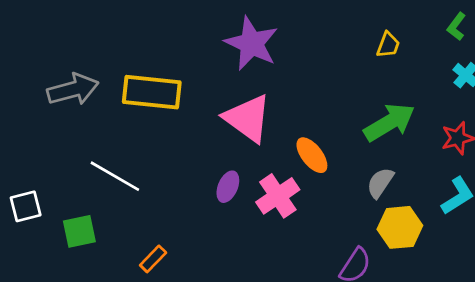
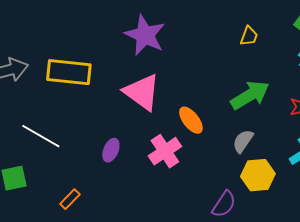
purple ellipse: (228, 187) -> (111, 150), moved

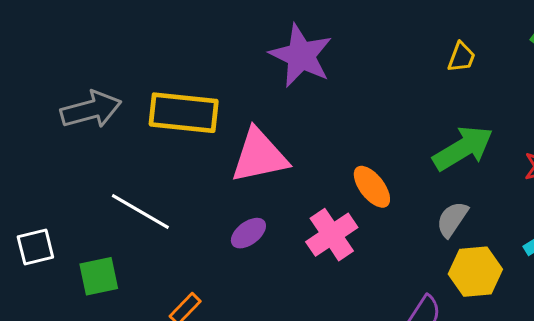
pink triangle: (142, 92) -> (259, 156), moved, turned -48
purple ellipse: (111, 150) -> (248, 233), turned 30

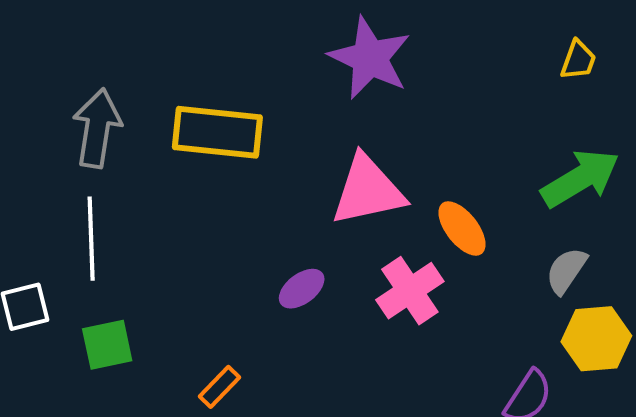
gray arrow: (91, 110) -> (97, 128), turned -66
pink triangle: (259, 156) -> (368, 190), moved
white line: (140, 211) -> (91, 239), moved, turned 58

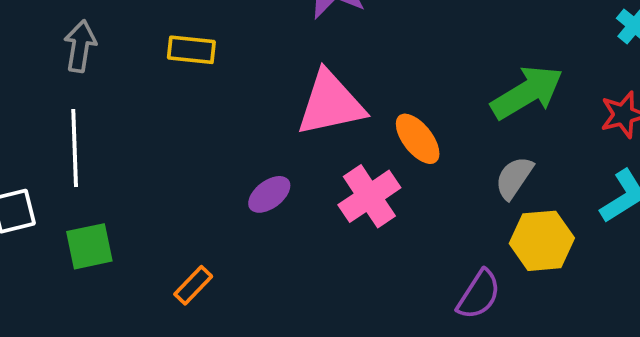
gray arrow: (97, 128) -> (80, 46), size x0.7
yellow rectangle: (217, 132) -> (191, 50), size x0.6

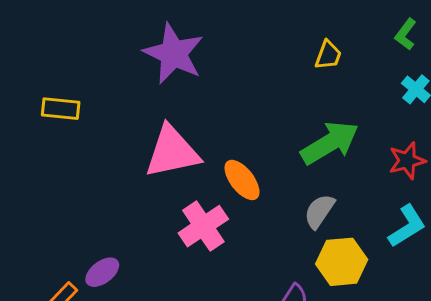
purple ellipse: (269, 194) -> (102, 272), moved

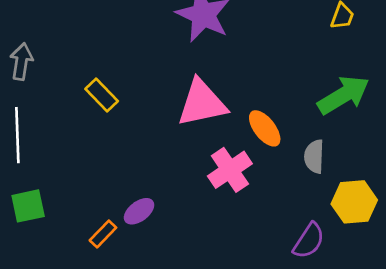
yellow rectangle: (61, 109) -> (102, 95), moved, turned 40
gray semicircle: (319, 211) -> (314, 156), moved, turned -32

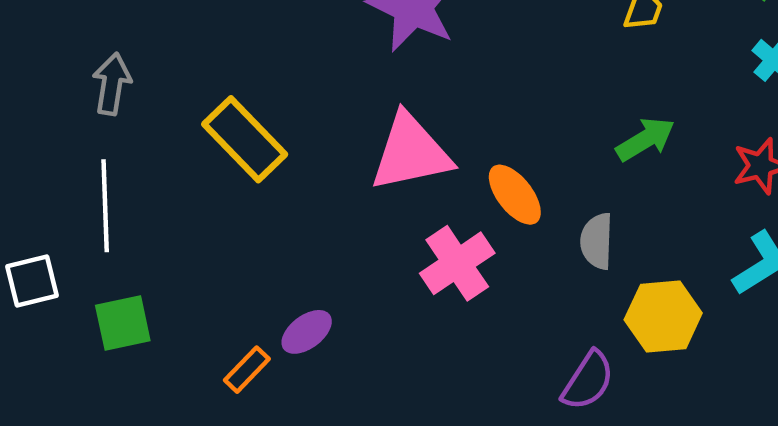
yellow rectangle: (102, 95) -> (245, 139), size x1.5
green arrow: (344, 95) -> (645, 139), size x0.7

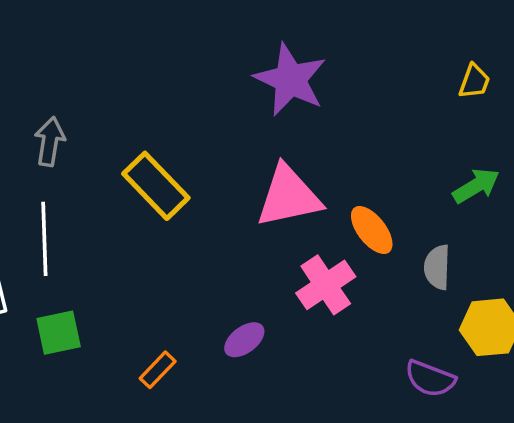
purple ellipse: (307, 332) -> (244, 340), moved
purple semicircle: (588, 381) -> (430, 379), turned 78

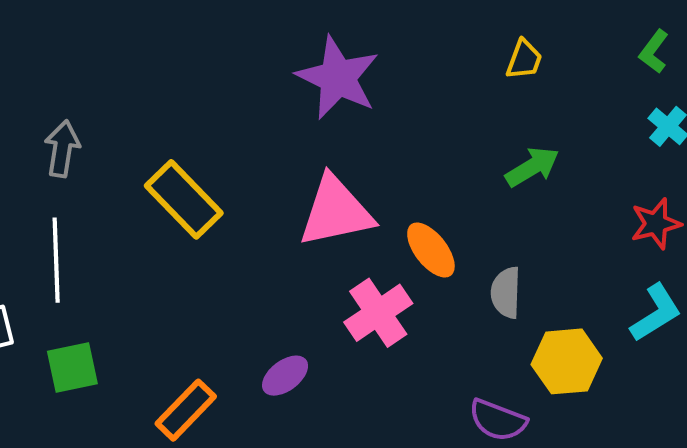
yellow trapezoid: (474, 81) -> (524, 60), moved
green arrow: (476, 186) -> (532, 167), moved
orange rectangle: (158, 370) -> (186, 410), size x1.4

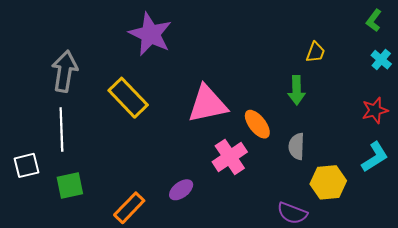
yellow trapezoid: (524, 60) -> (316, 52), moved
purple star: (338, 78) -> (150, 34), moved
gray arrow: (62, 149) -> (65, 71), size x1.4
green arrow: (532, 167) -> (296, 90), moved, turned 120

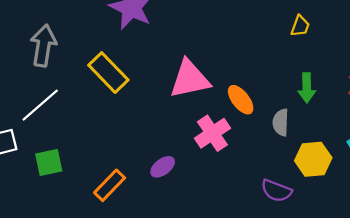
green arrow: (296, 90) -> (307, 88), moved
white line: (61, 129) -> (40, 105), turned 51

